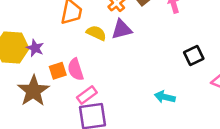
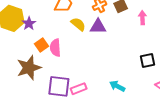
orange square: (58, 71) -> (42, 45), turned -32
brown star: (33, 91) -> (29, 68), moved
pink rectangle: (87, 95) -> (79, 89), moved

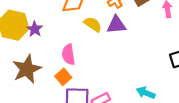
orange square: (42, 45) -> (63, 77), moved
brown star: (29, 68) -> (27, 69), moved

